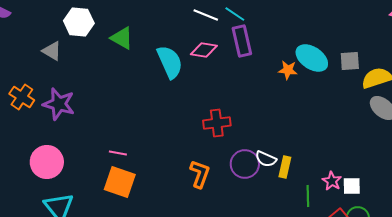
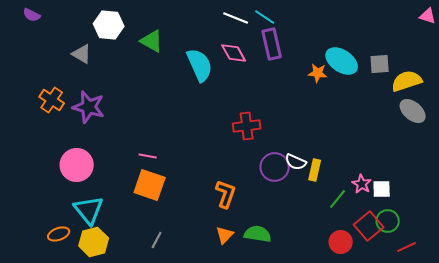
pink diamond: (204, 50) -> (234, 53), turned 52
orange L-shape: (200, 174) -> (226, 194), moved
green line: (308, 196) -> (338, 199), turned 40

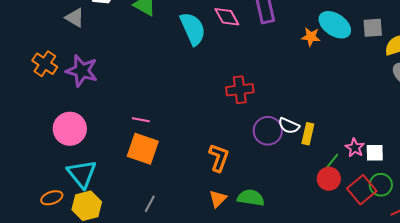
red circle: (341, 242) -> (329, 179), moved

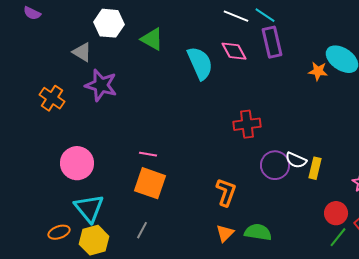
purple star: (82, 71) -> (101, 85), moved
green line: (331, 163) -> (338, 237), moved
gray line: (150, 204) -> (142, 230), moved

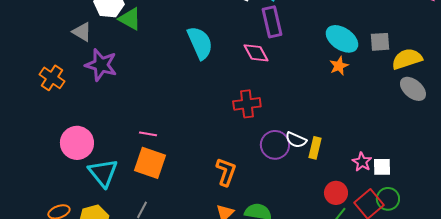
green triangle: (152, 39) -> (130, 19), moved
pink diamond: (234, 51) -> (256, 53), moved
orange star: (318, 71) -> (339, 66), moved, turned -30
cyan triangle: (89, 208) -> (103, 173), moved

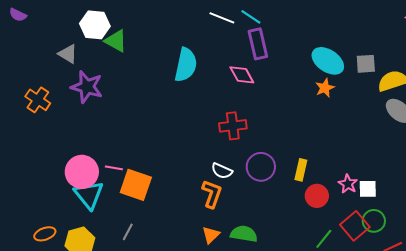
cyan semicircle: (200, 43) -> (186, 65), turned 36
pink line: (148, 134) -> (114, 168), moved
white semicircle: (296, 140) -> (222, 171), moved
pink circle: (77, 143) -> (82, 172), moved
red circle: (336, 193) -> (317, 196), moved

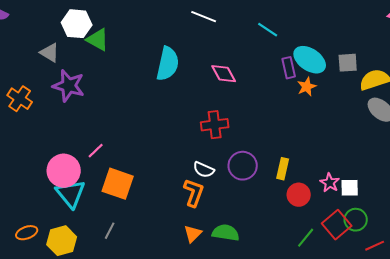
cyan line: (251, 17) -> (268, 30), moved
purple rectangle: (258, 44) -> (289, 68), moved, size x0.7
pink line: (114, 168) -> (96, 151), moved, turned -54

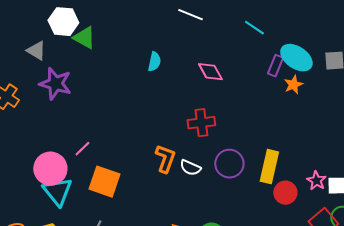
cyan semicircle: (168, 64) -> (154, 62), size x0.6
purple rectangle: (289, 68) -> (275, 66), turned 35
yellow rectangle: (283, 169) -> (269, 167), size x1.5
orange L-shape: (194, 193) -> (165, 159), moved

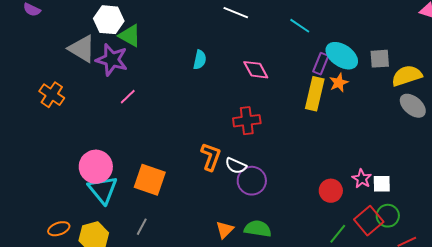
gray triangle: (36, 51) -> (82, 49), size x1.4
purple star: (55, 84) -> (112, 60), moved
pink line: (82, 149) -> (128, 97), moved
purple circle: (229, 164) -> (252, 181), moved
yellow rectangle: (269, 167) -> (315, 94), moved

